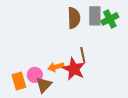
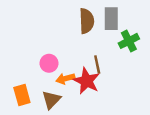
green cross: (110, 19) -> (129, 41), moved
pink circle: (35, 75) -> (49, 63), moved

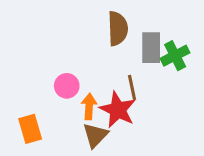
gray rectangle: (111, 19) -> (151, 48), moved
orange arrow: (65, 79) -> (89, 107), turned 108
brown triangle: (51, 100) -> (95, 135), moved

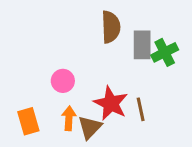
brown line: (132, 87) -> (141, 109), moved
orange arrow: (89, 107) -> (69, 118), moved

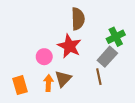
gray rectangle: (142, 45) -> (107, 57), moved, turned 42
red star: (111, 103) -> (69, 46), moved
brown triangle: (90, 127) -> (63, 79), moved

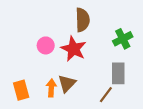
pink circle: (44, 57) -> (46, 45), moved
gray rectangle: (107, 57) -> (118, 73), moved, turned -42
brown line: (99, 77) -> (106, 95), moved, turned 49

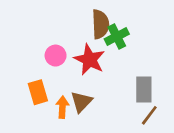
green cross: (123, 39) -> (117, 36), moved
orange rectangle: (21, 90) -> (38, 92), moved
brown line: (106, 95) -> (149, 115), moved

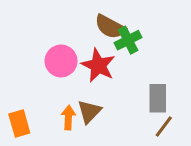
brown semicircle: (100, 24) -> (110, 27), turned 120
pink circle: (56, 56) -> (61, 61), size x1.4
orange rectangle: (38, 92) -> (19, 124), moved

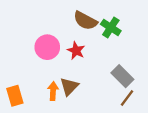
green cross: (128, 40) -> (111, 28), moved, turned -30
red star: (98, 65) -> (76, 51), size x0.7
gray rectangle: (158, 98) -> (122, 76), turned -45

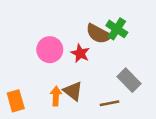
brown semicircle: (85, 21) -> (99, 34), moved
brown triangle: (69, 86) -> (73, 91), turned -36
brown line: (127, 98) -> (109, 103), moved, turned 42

